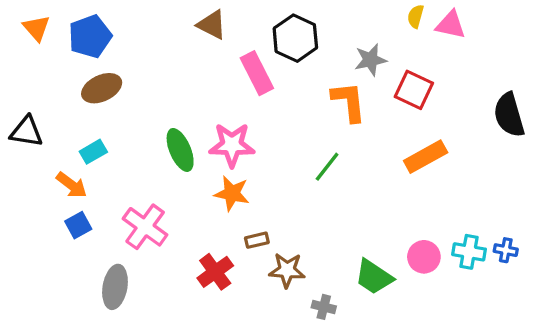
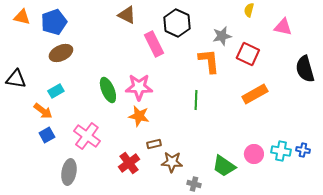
pink triangle: (451, 25) -> (283, 27), moved
orange triangle: (37, 28) -> (22, 17), turned -36
green line: (327, 167) -> (196, 100), turned -36

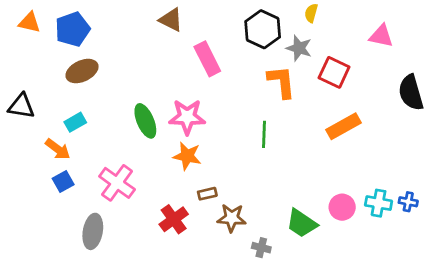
yellow semicircle: (249, 10) -> (311, 13), moved
black hexagon: (177, 23) -> (263, 29), moved
gray star: (222, 36) -> (299, 48), turned 30

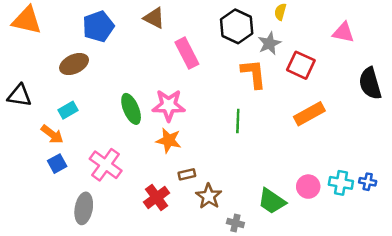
orange triangle: (29, 23) -> (27, 20), size x1.5
blue pentagon: (73, 29) -> (98, 26), moved
gray star: (299, 48) -> (269, 43), turned 30
brown star: (232, 218) -> (209, 196), turned 30

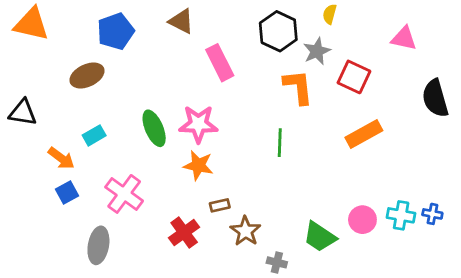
cyan rectangle: (68, 110) -> (94, 135), moved

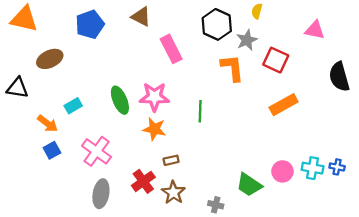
brown ellipse: (87, 75) -> (50, 59), moved
green line: (280, 143) -> (200, 111), moved
brown star: (245, 231) -> (173, 193), moved
gray ellipse: (98, 245) -> (101, 194), moved

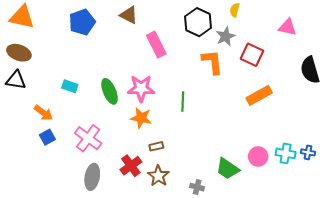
brown ellipse: (50, 59) -> (19, 53), moved, turned 45
cyan rectangle: (73, 106) -> (70, 86), moved, turned 49

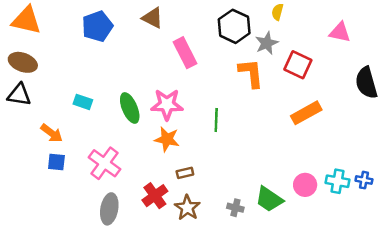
blue square: (47, 137) -> (56, 162), turned 35
gray cross: (197, 187) -> (235, 208), moved

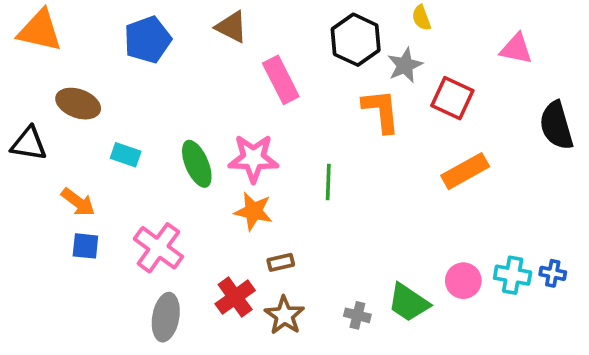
yellow semicircle: (277, 12) -> (421, 18), turned -35
brown ellipse: (23, 62) -> (78, 104), moved

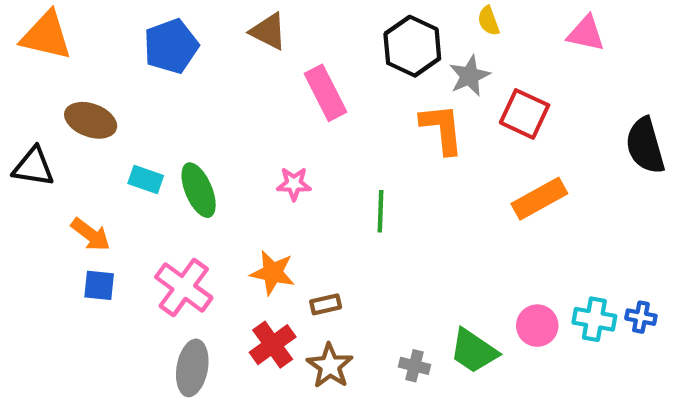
pink triangle: (516, 49) -> (586, 33), moved
pink star: (253, 158) -> (294, 184), size x0.6
green ellipse: (197, 164) -> (199, 190), moved
orange star: (253, 211) -> (273, 273), moved

